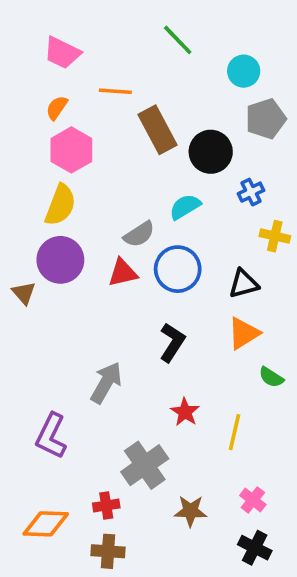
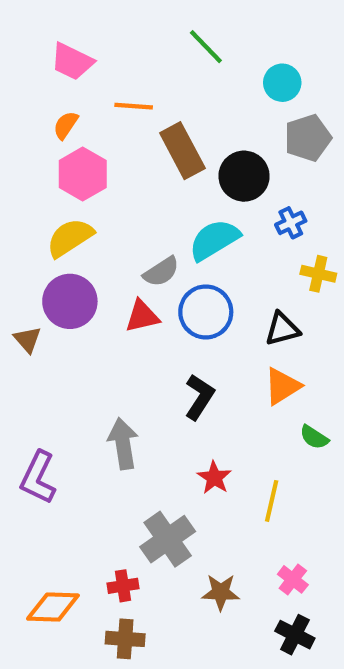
yellow semicircle: (60, 205) -> (70, 238), turned -144
cyan semicircle: (185, 207) -> (214, 240), size x1.4
gray arrow: (106, 383) -> (123, 444), turned -39
purple L-shape: (51, 436) -> (38, 478), moved

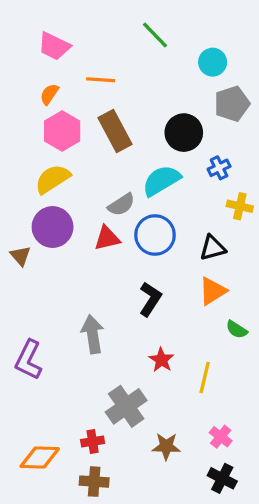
brown rectangle: (182, 151) -> (115, 131), moved

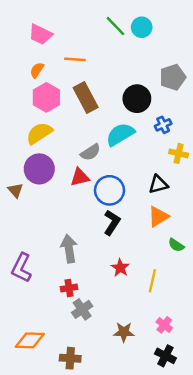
cyan circle: (213, 62) -> (142, 27), moved
blue circle: (155, 235) -> (110, 190), moved
gray cross: (126, 406) -> (82, 309), moved, size x0.7
red cross: (93, 442) -> (69, 288), moved

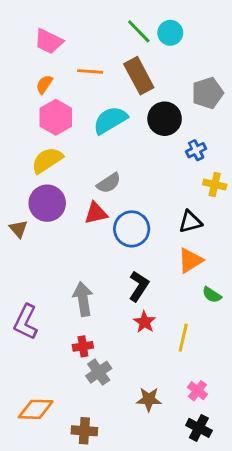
brown rectangle: (86, 97) -> (139, 76), moved
cyan semicircle: (120, 134) -> (110, 120), moved
black L-shape: (112, 222) -> (139, 286), moved

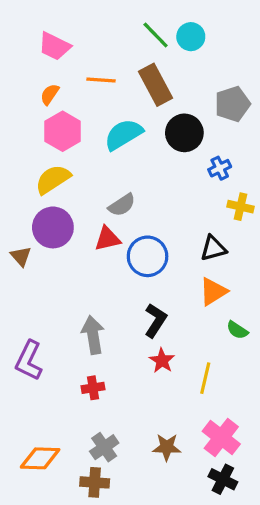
gray cross: (99, 372) -> (104, 447), moved
pink cross: (197, 391) -> (221, 438), size x1.6

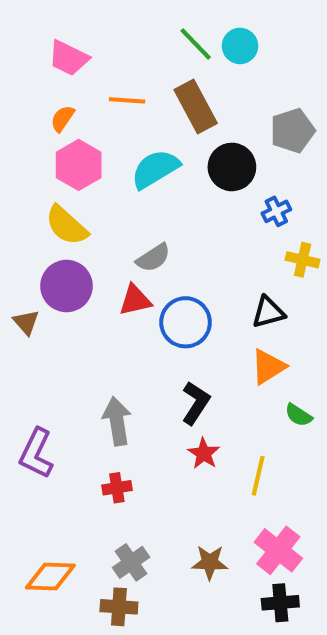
yellow semicircle: (53, 179) -> (67, 225), turned -105
black cross: (223, 479) -> (280, 603), turned -32

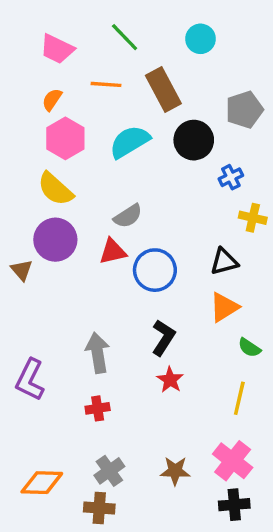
green line: (196, 44) -> (125, 37), moved
yellow line: (258, 476) -> (239, 398), moved

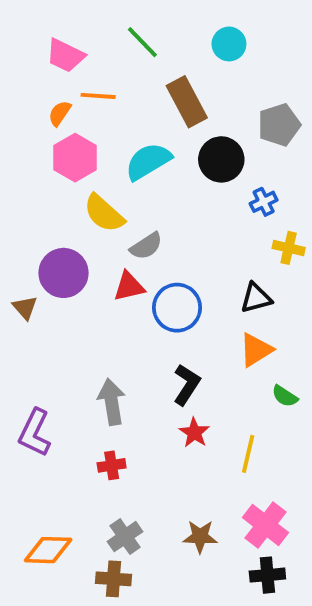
orange line: (106, 84) -> (98, 96), moved
yellow semicircle: (55, 189) -> (104, 213), moved
yellow line: (239, 398) -> (248, 454), moved

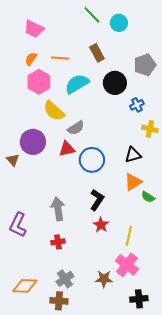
green line: (142, 42) -> (92, 15), moved
orange line: (98, 96) -> (60, 58), moved
brown rectangle: (187, 102) -> (97, 53), size x0.7
green semicircle: (285, 396) -> (148, 197), moved
pink cross: (266, 525) -> (127, 265), moved

